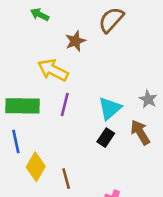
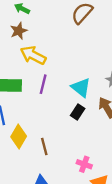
brown star: (75, 41) -> (19, 31), moved
cyan triangle: (110, 108) -> (81, 88), turned -40

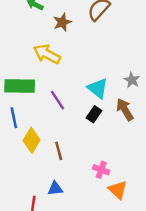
brown star: (19, 31) -> (62, 22), moved
purple line: (43, 84) -> (58, 100), moved, turned -48

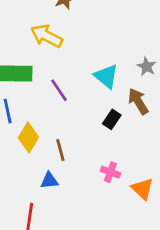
black rectangle: (94, 114) -> (112, 119), moved
blue triangle: (55, 189) -> (49, 181), moved
orange triangle: (118, 190) -> (142, 189), moved

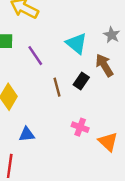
brown line: (60, 150) -> (57, 87), moved

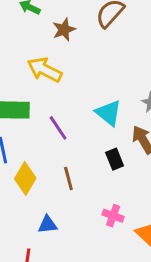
black rectangle: (81, 81) -> (115, 159), turned -56
brown line: (57, 87) -> (68, 178), moved

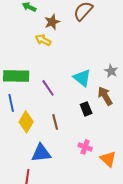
yellow arrow: (45, 70) -> (43, 40), moved, size x0.7
blue triangle: (48, 225) -> (41, 153), size x1.5

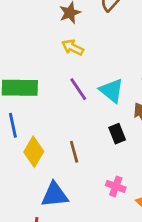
yellow arrow: (43, 40) -> (73, 47), moved
purple line: (48, 88) -> (78, 89), moved

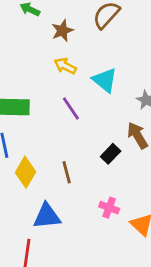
cyan triangle: (112, 90) -> (105, 80), moved
black rectangle: (117, 134) -> (111, 154), turned 66

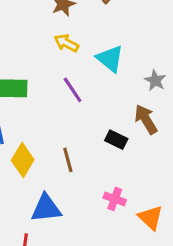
black rectangle: (111, 154) -> (116, 140), turned 72

